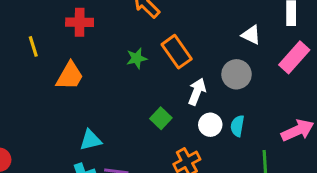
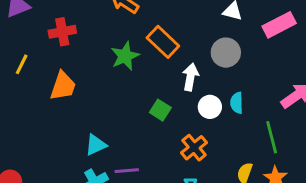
yellow line: (33, 46) -> (22, 64), turned 55
pink rectangle: (294, 57) -> (279, 25), turned 32
green star: (137, 58) -> (125, 56), size x1.4

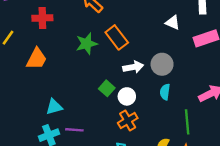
gray circle: (226, 53) -> (162, 64), moved
white arrow: (190, 77) -> (133, 67), turned 60
white circle: (210, 107) -> (127, 96), moved

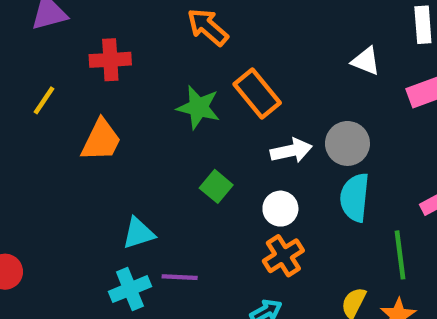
green star: (87, 44) -> (198, 107), turned 30
green square: (107, 88) -> (216, 186), moved
cyan semicircle: (165, 92) -> (355, 197), size x1.5

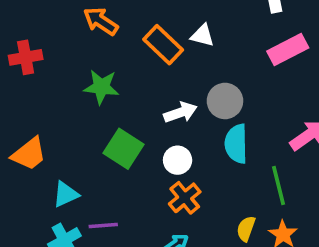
white triangle: (366, 61) -> (202, 36), moved
orange rectangle: (257, 94) -> (163, 45), moved
orange trapezoid: (101, 140) -> (29, 154), moved, turned 33
green square: (216, 186) -> (123, 149), size x1.5

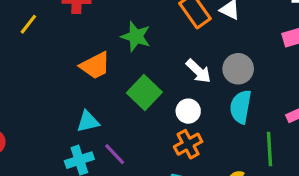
white arrow: (180, 112) -> (198, 71), turned 52
orange trapezoid: (29, 154) -> (95, 66), moved
purple line: (103, 225) -> (115, 154), turned 40

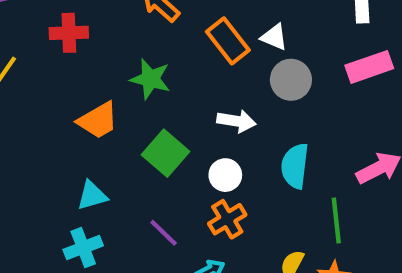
gray circle: (238, 69) -> (291, 80), moved
white arrow: (198, 71) -> (236, 121), turned -32
purple line: (115, 154) -> (164, 233), moved

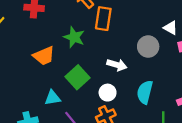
white triangle: (274, 37) -> (171, 28), moved
orange rectangle: (228, 41) -> (103, 19), moved, turned 40
cyan triangle: (92, 196) -> (53, 98), moved

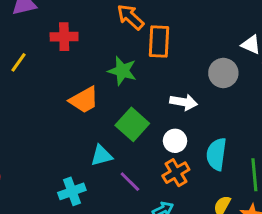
cyan semicircle: (145, 92) -> (216, 154), moved

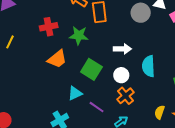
red cross: (64, 37) -> (49, 27), moved
gray circle: (223, 73) -> (141, 13), moved
cyan semicircle: (216, 154) -> (148, 66), moved

